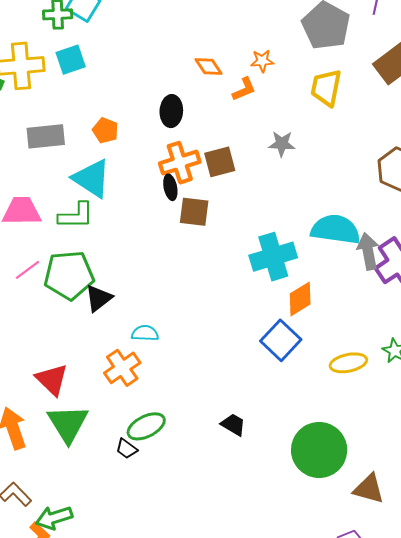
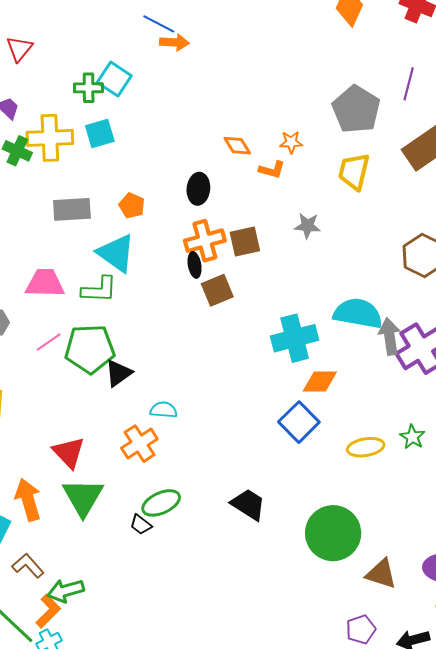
orange L-shape: (244, 89) -> (272, 170), turned 36
brown square: (194, 212) -> (217, 290), turned -32
orange diamond: (300, 299) -> (320, 381), turned 30
black trapezoid: (233, 425) -> (248, 505), size x1.4

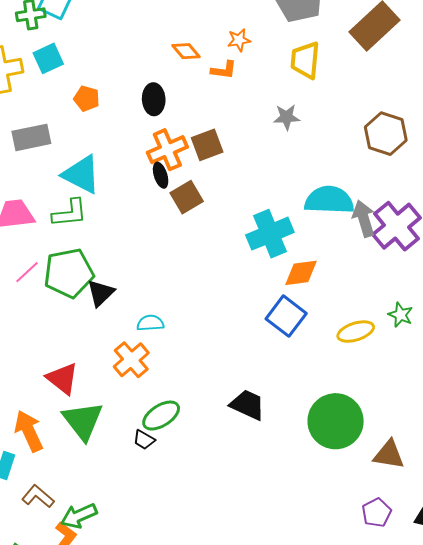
orange pentagon: (132, 206) -> (87, 99), moved
gray star: (307, 226) -> (287, 117), moved

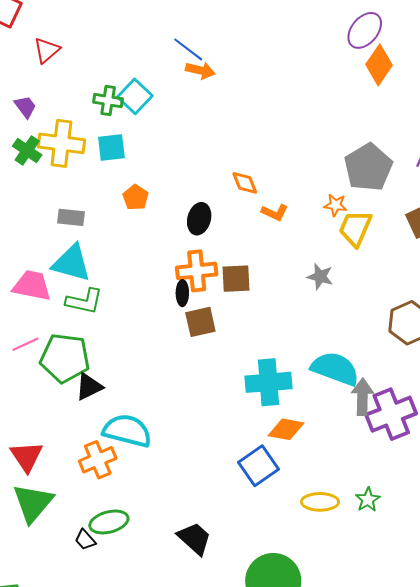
orange star: (239, 40) -> (335, 205), moved
gray rectangle: (31, 137) -> (71, 217), size x0.7
cyan triangle: (81, 175) -> (72, 263), moved, turned -30
cyan semicircle: (150, 323) -> (127, 431), size x1.8

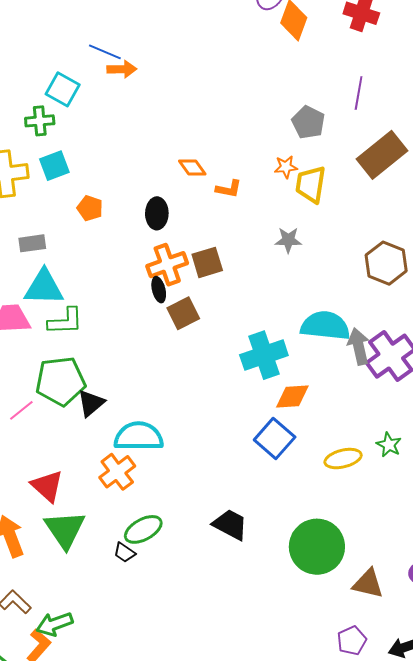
cyan square: (135, 96) -> (63, 89), moved
gray pentagon: (368, 167) -> (308, 122), size x0.7
pink line: (25, 344) -> (21, 410), moved

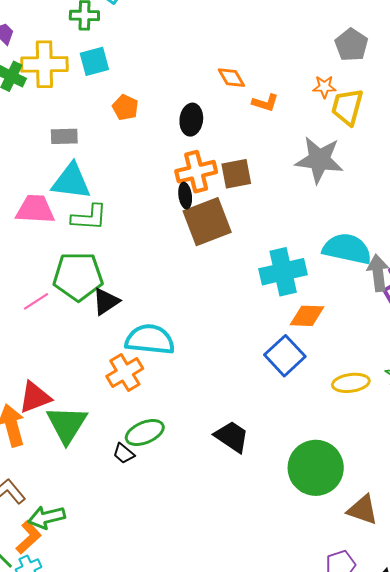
gray star: (288, 240) -> (319, 160), size x1.8
brown square: (183, 313) -> (207, 222), size x1.5
red triangle: (47, 486) -> (35, 397), moved, turned 51

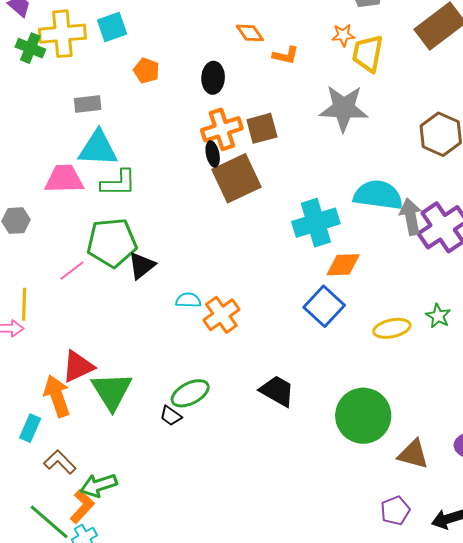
cyan semicircle: (150, 340) -> (188, 300), size x0.5
orange cross: (125, 372) -> (221, 315), moved

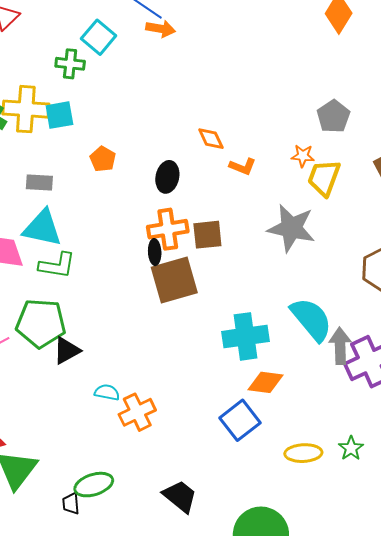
cyan square: (112, 27) -> (59, 115), moved
cyan semicircle: (378, 195) -> (311, 319), turned 33
black trapezoid: (171, 416) -> (71, 504), turned 40

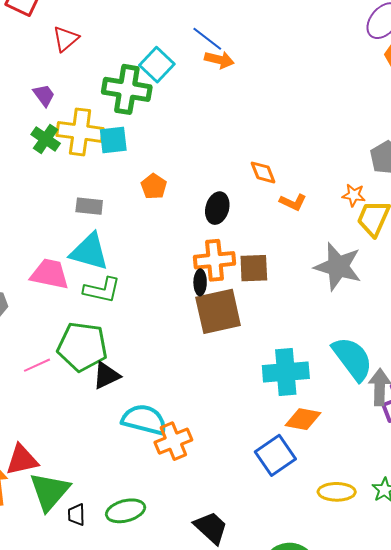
green cross: (70, 64) -> (127, 89), size x1.6
cyan semicircle: (107, 392) -> (144, 420), size x1.8
black trapezoid: (71, 504) -> (76, 515), moved

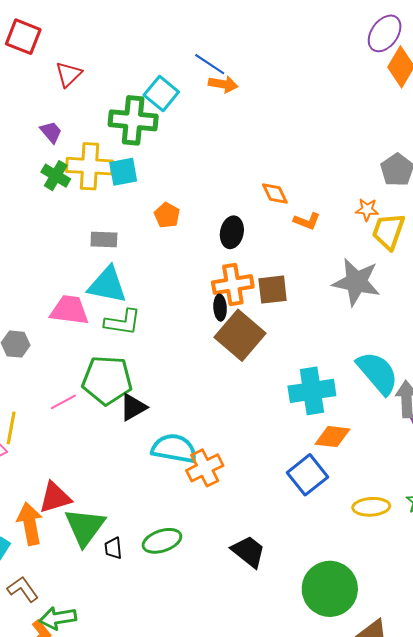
brown square: (218, 311) -> (240, 335), turned -33

